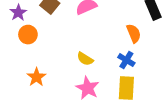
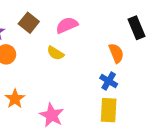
yellow semicircle: (85, 59) -> (55, 53), moved
pink star: (87, 88) -> (52, 115), moved

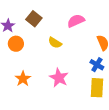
pink semicircle: (67, 25) -> (76, 21), moved
pink star: (52, 115) -> (59, 78), moved

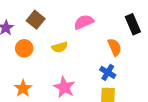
yellow semicircle: (55, 43) -> (60, 47), turned -48
orange circle: (16, 44) -> (24, 48), moved

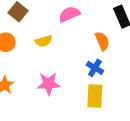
pink star: (64, 87) -> (49, 84), turned -30

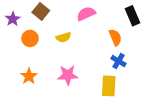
blue cross: (95, 68) -> (118, 61), moved

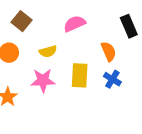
pink star: (68, 75) -> (43, 80), moved
yellow rectangle: (109, 86) -> (80, 75), moved

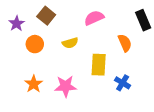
blue cross: (112, 79) -> (123, 83), moved
pink star: (43, 80) -> (66, 86), moved

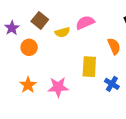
yellow semicircle: (70, 43) -> (62, 32), moved

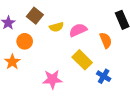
pink semicircle: (85, 23) -> (78, 30), moved
yellow rectangle: (89, 67) -> (82, 60), turned -48
orange star: (28, 85) -> (12, 62), moved

